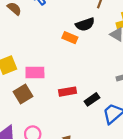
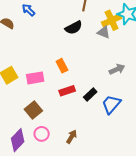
orange rectangle: (70, 38) -> (62, 66), moved, turned 48
brown square: (23, 94) -> (33, 110), moved

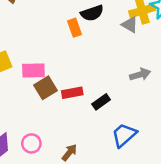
orange rectangle: (62, 66) -> (75, 28), moved
blue trapezoid: (111, 104) -> (124, 135), moved
brown square: (33, 110) -> (45, 88), moved

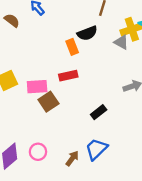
red rectangle: (72, 93) -> (68, 76), moved
blue trapezoid: (124, 135) -> (96, 149), moved

